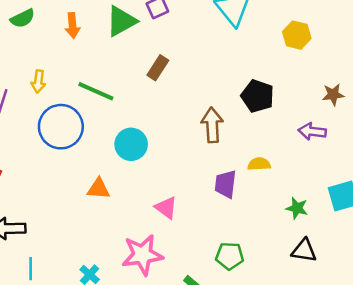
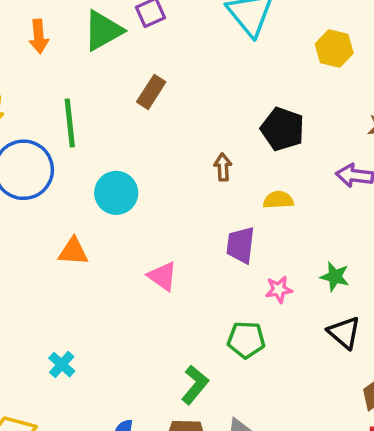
green line: (96, 91) -> (70, 123), turned 60
brown arrow: (212, 125) -> (223, 167), size x0.6
yellow semicircle: (259, 164) -> (278, 200), moved
black triangle: (304, 251) -> (344, 332), turned 32
pink star: (142, 255) -> (279, 289), moved, size x0.5

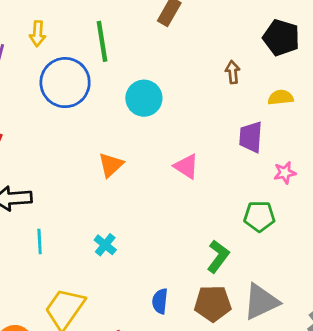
orange triangle: (73, 251) -> (111, 165), moved, turned -44

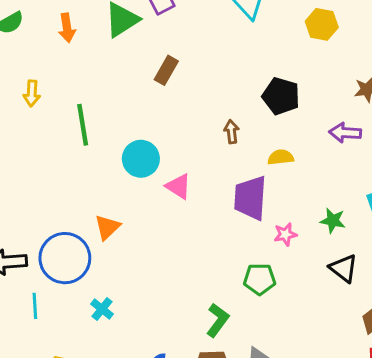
green line: (102, 41) -> (83, 125), moved
blue circle: (65, 83) -> (65, 258), moved
purple trapezoid: (251, 137) -> (250, 198), size x1.4
pink triangle: (186, 166) -> (178, 186), moved

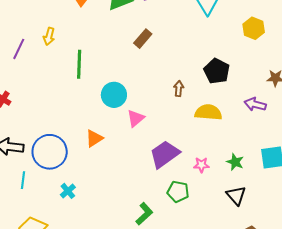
yellow semicircle: (281, 157) -> (208, 112), size x1.5
pink triangle: (178, 186) -> (136, 118), turned 36
purple trapezoid: (250, 198) -> (165, 154), moved, turned 40
orange triangle: (107, 227) -> (94, 138), moved

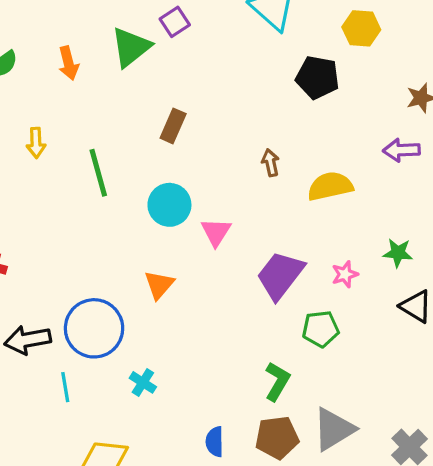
brown rectangle: (143, 39) -> (173, 126), moved
black pentagon: (217, 71) -> (317, 77), moved

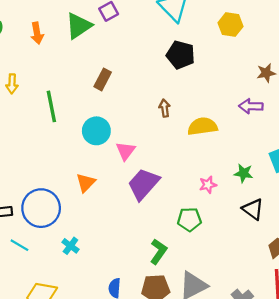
black pentagon: (317, 77) -> (181, 55), moved
purple trapezoid: (280, 275) -> (144, 184), moved
cyan line: (65, 387) -> (19, 245), turned -54

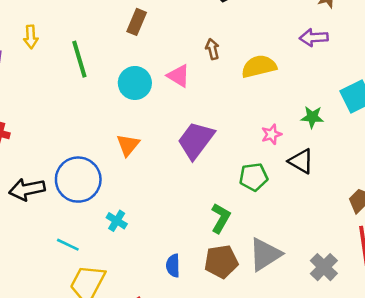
pink triangle: (126, 151) -> (179, 76), moved, turned -30
black triangle: (253, 209) -> (301, 161), moved
cyan line: (19, 245) -> (68, 245), moved

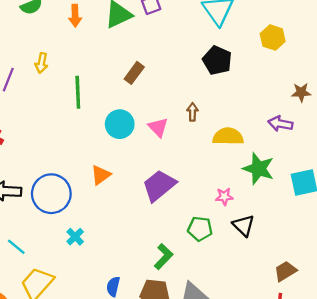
green star: (312, 117) -> (258, 169), moved, size x1.6
cyan line: (68, 245) -> (16, 247), moved

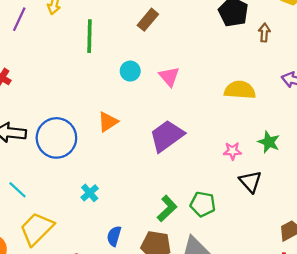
brown arrow: (192, 112) -> (264, 33), moved
cyan circle: (120, 124) -> (130, 71), size x0.7
green star: (258, 169) -> (269, 142), moved, size x0.7
green pentagon: (200, 229) -> (203, 204), moved
cyan cross: (75, 237) -> (90, 193), moved

